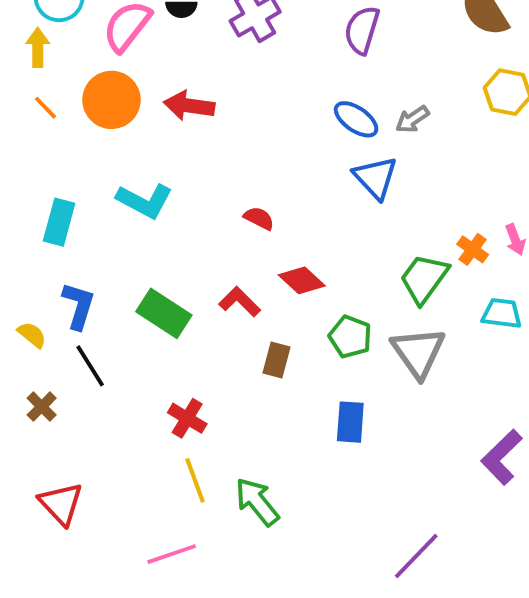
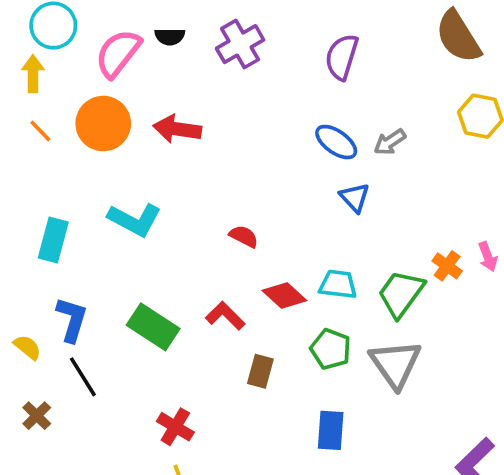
blue triangle: (375, 178) -> (355, 197), size x0.7
cyan trapezoid: (502, 313) -> (338, 284), moved

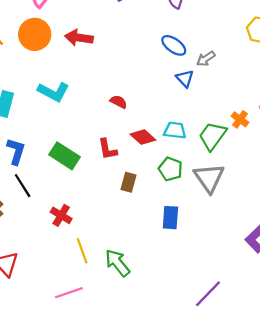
gray arrow: (390, 142) -> (206, 59), moved
red L-shape: (225, 316) -> (108, 149), turned -145
red cross: (175, 427) -> (61, 215), moved

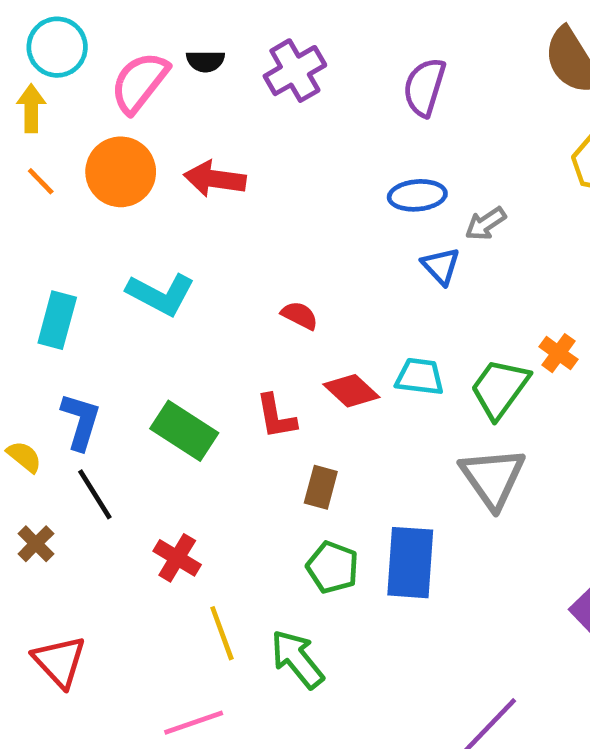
blue ellipse: (174, 45) -> (417, 195), turned -40
green pentagon: (170, 169) -> (333, 567), moved
blue rectangle: (170, 218) -> (410, 563), size x1.4

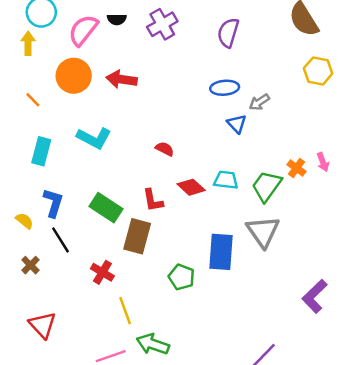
orange line: (41, 181) -> (33, 100), moved
brown rectangle: (321, 487) -> (137, 236), moved, size x1.6
blue rectangle: (410, 563) -> (221, 252), moved
green arrow: (297, 659) -> (153, 344), moved, turned -32

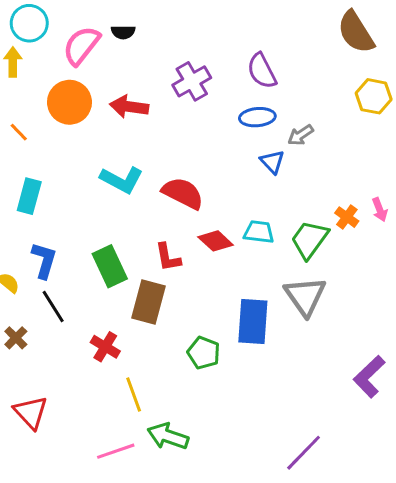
purple cross: (162, 24) -> (192, 81), moved
purple semicircle: (228, 33) -> (262, 71), moved, turned -44
cyan L-shape: (94, 138) -> (122, 180), moved
red semicircle: (165, 149) -> (183, 193), size x1.8
green rectangle: (106, 208) -> (110, 266), turned 32

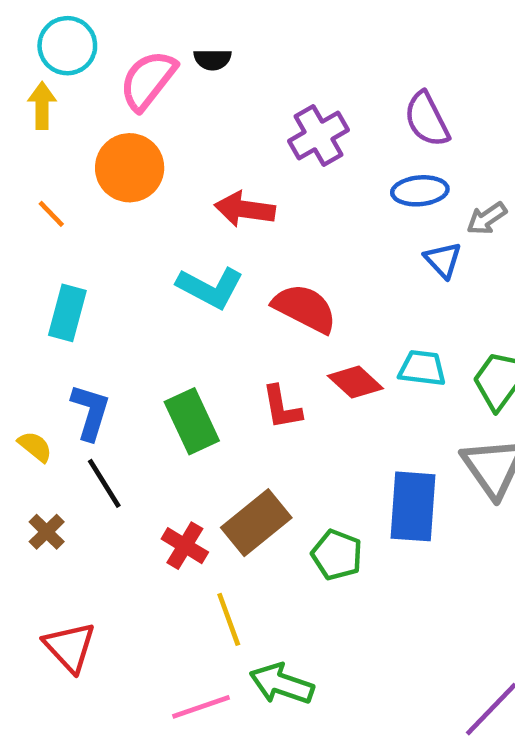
red arrow: (129, 107) -> (245, 209), moved
brown rectangle: (149, 302) -> (256, 523), moved, turned 36

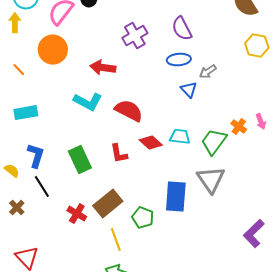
cyan rectangle: (67, 313) -> (26, 113), turned 65
yellow line: (229, 619) -> (116, 240), moved

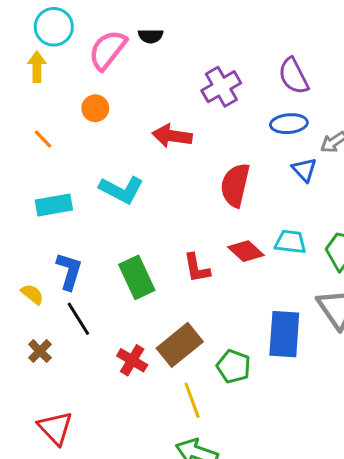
orange circle: (53, 50) -> (95, 108), size x0.6
cyan L-shape: (88, 102) -> (121, 190), moved
red semicircle: (129, 111) -> (235, 185), moved, turned -104

